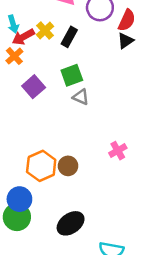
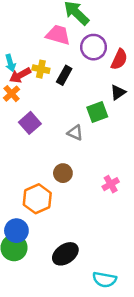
yellow cross: (45, 31) -> (41, 69), turned -35
black triangle: (125, 41) -> (118, 92), moved
green square: (72, 75) -> (97, 112), moved
brown circle: (68, 166) -> (63, 173), moved

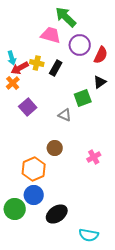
blue circle: (16, 231) -> (34, 195), moved

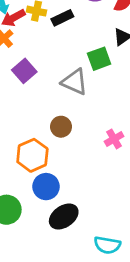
black rectangle: (56, 68) -> (62, 18), turned 35
gray triangle: (65, 115) -> (75, 82), size x1.5
blue circle: (34, 195) -> (46, 187), moved

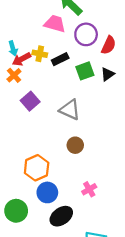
green square: (99, 59) -> (85, 71), moved
brown circle: (61, 127) -> (75, 145), moved
pink cross: (114, 139) -> (89, 189), moved

